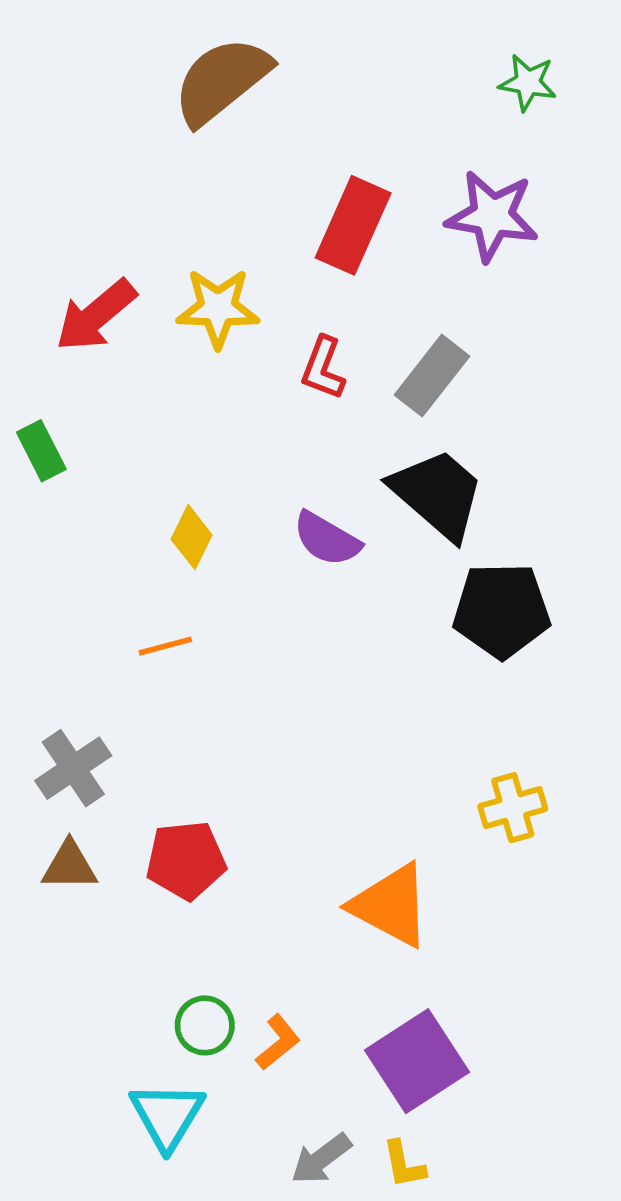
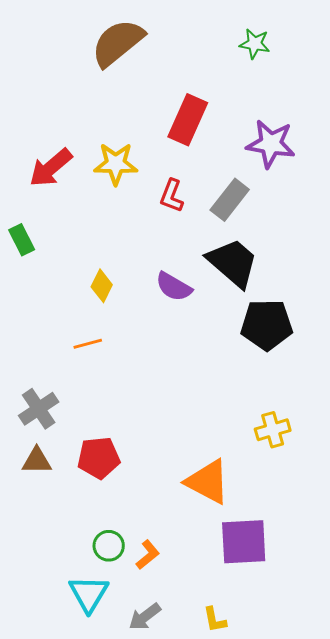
green star: (528, 83) -> (255, 44), moved
purple star: (492, 216) -> (271, 144), moved
purple square: (417, 1061) -> (244, 542), moved, turned 30
gray arrow: (321, 1159) -> (145, 617), moved

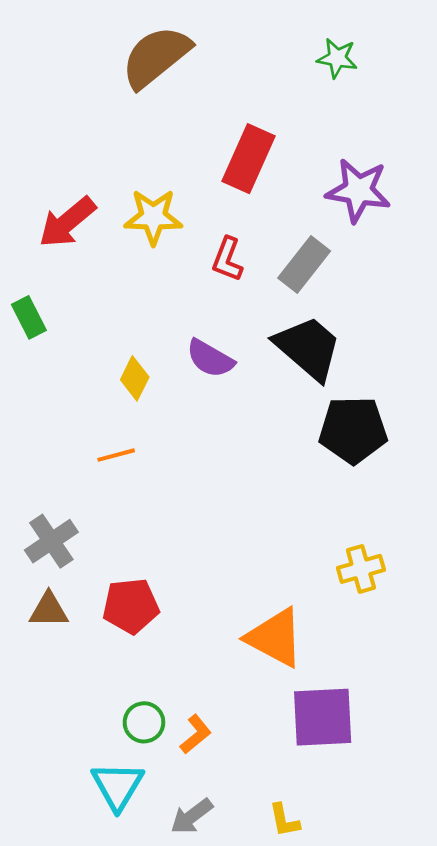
purple semicircle: (174, 287) -> (210, 358), moved

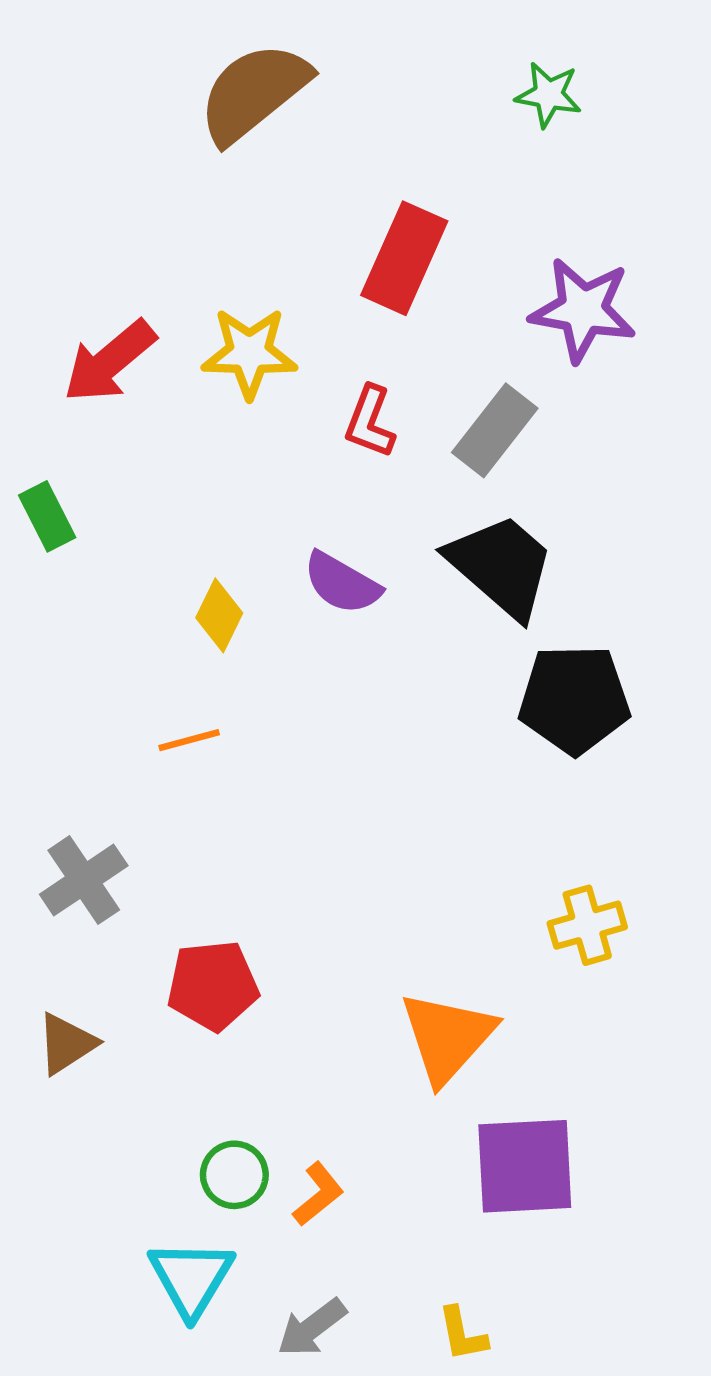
brown triangle: (49, 610) -> (67, 1044), moved, turned -33
orange triangle: (275, 638) -> (447, 1037), turned 44

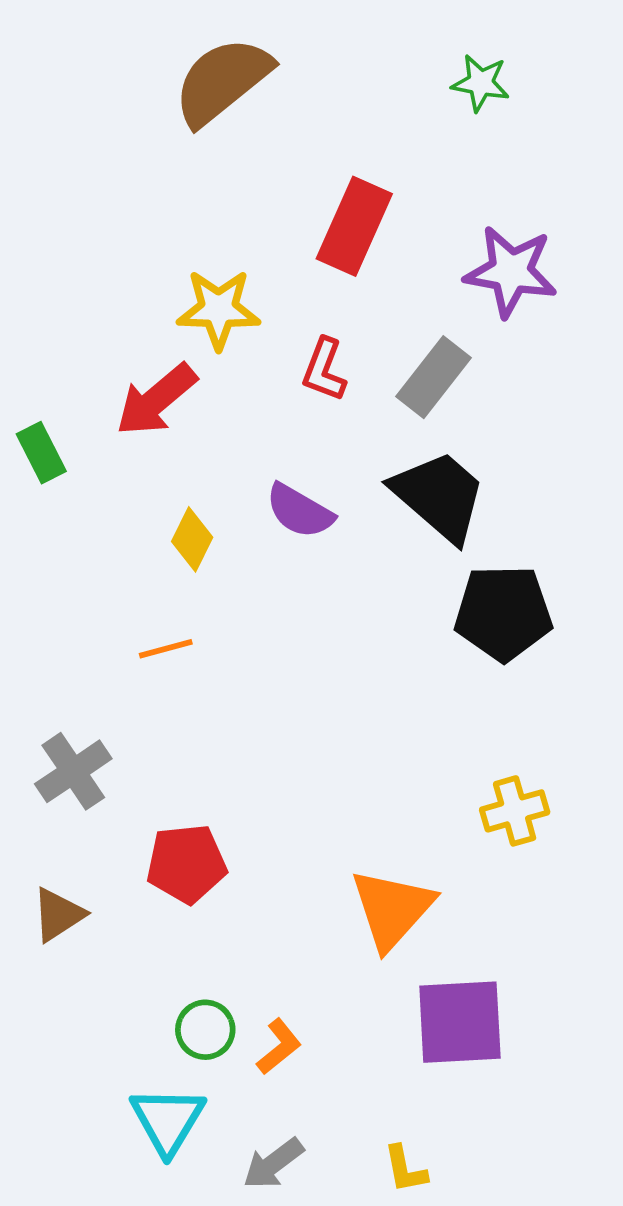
red arrow: (110, 361) -> (156, 400), moved

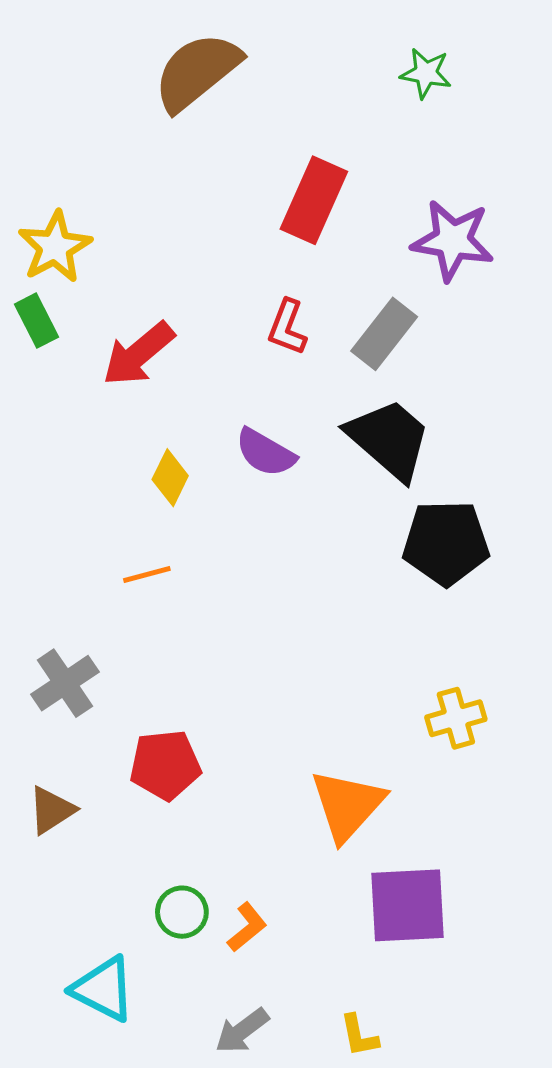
yellow star: (219, 309) -> (55, 247), moved, turned -30
green rectangle: (41, 453) -> (37, 321), moved
cyan triangle: (168, 1120) -> (103, 989), moved, turned -34

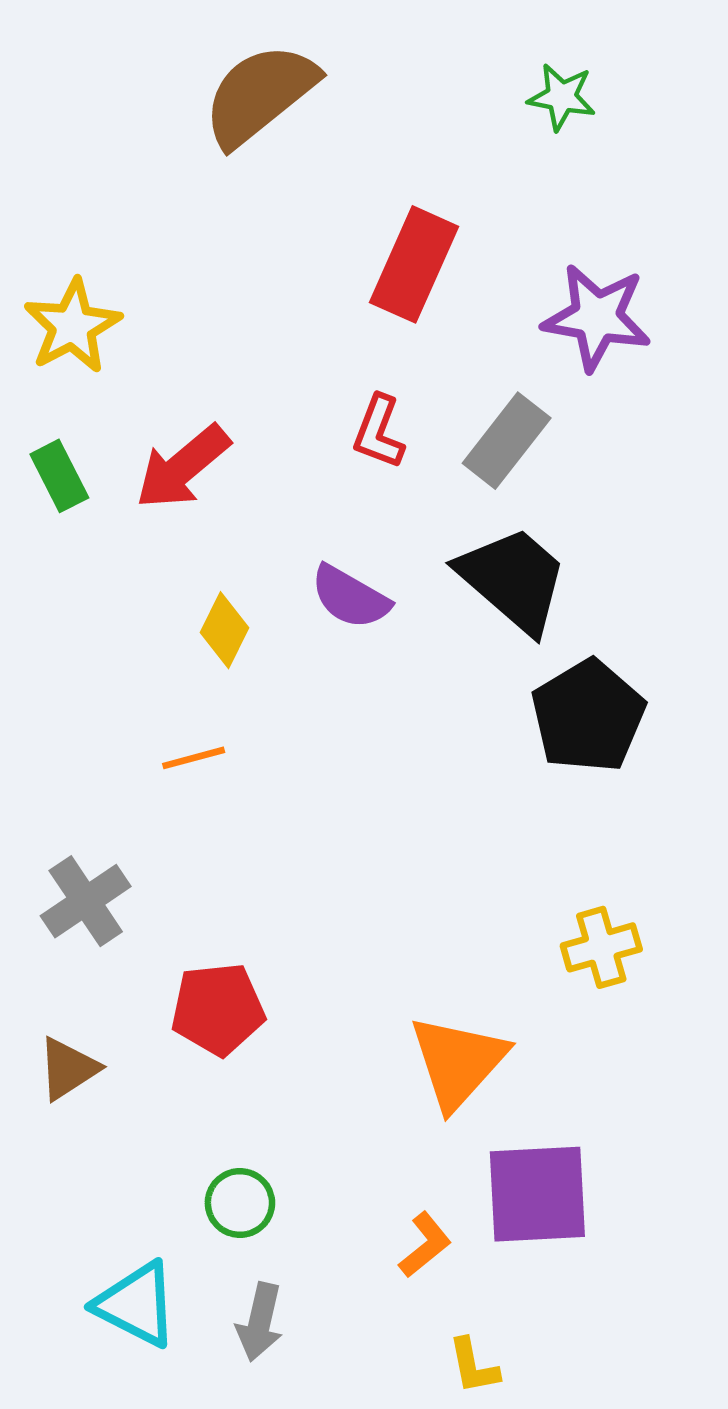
green rectangle: (37, 321) -> (59, 476), moved
black pentagon: (446, 543) -> (588, 716), turned -30
orange L-shape: (247, 927) -> (425, 1245), moved
gray arrow: (242, 1031) -> (260, 1322), moved, turned -40

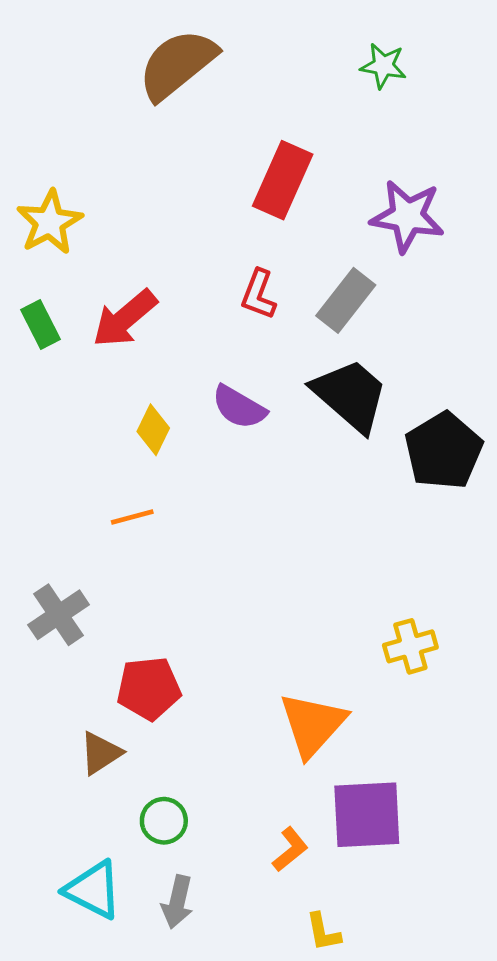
black pentagon: (588, 716) -> (444, 451), moved
brown triangle: (68, 1069) -> (101, 753), moved

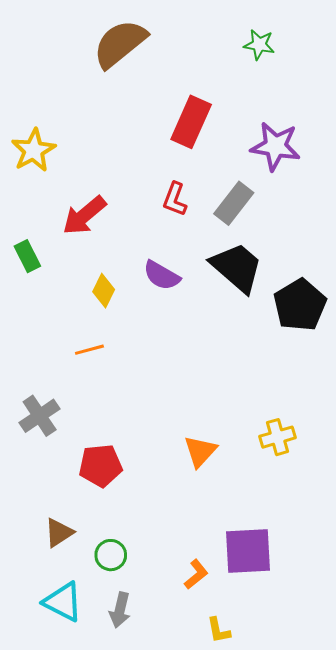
green rectangle: (41, 324) -> (27, 256), moved
orange triangle: (313, 724) -> (200, 451), moved, size x0.7
brown triangle: (101, 753) -> (59, 533), moved

